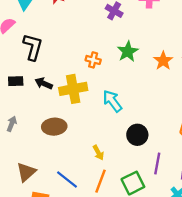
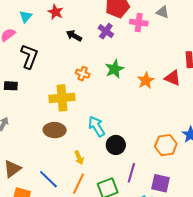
black arrow: (44, 83) -> (74, 36), moved
cyan arrow: (112, 101) -> (97, 126), moved
brown ellipse: (54, 127) -> (55, 130), moved

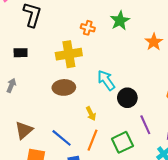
orange star: (146, 80) -> (154, 42), moved
black rectangle: (11, 86) -> (21, 53), moved
purple line: (131, 173) -> (145, 125), turned -36

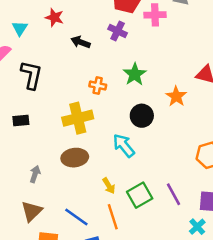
gray arrow: (11, 85) -> (35, 174), moved
black circle: (127, 98) -> (142, 116), moved
orange line: (92, 140) -> (113, 217), turned -35
green square: (122, 142) -> (140, 195), moved

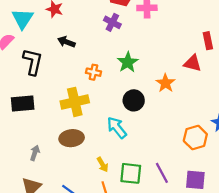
cyan triangle: (20, 28) -> (23, 19), size x1.5
black arrow: (81, 42) -> (66, 42), moved
black rectangle: (21, 121) -> (23, 104), size x1.5
green square: (140, 195) -> (131, 173), turned 35

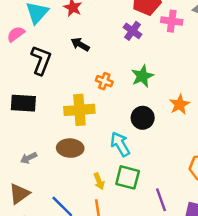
gray arrow: (35, 153) -> (29, 158), turned -144
green square: (131, 173) -> (128, 177), moved

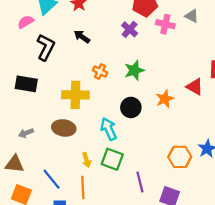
brown triangle: (19, 194) -> (15, 164), turned 36

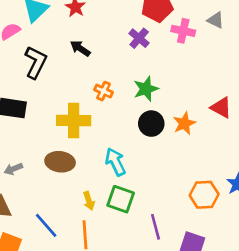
black circle: (131, 107) -> (151, 124), moved

